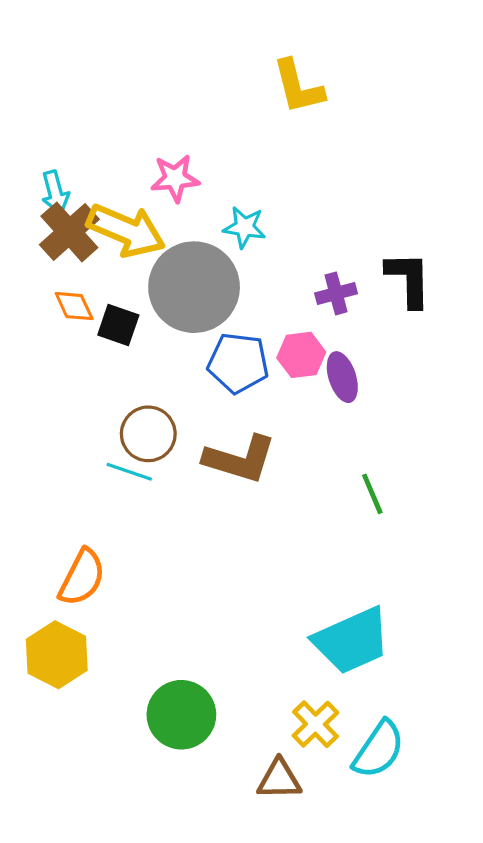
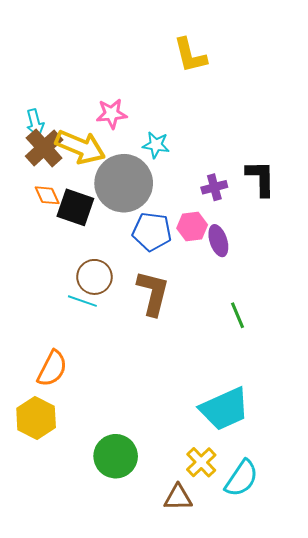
black square: (118, 325) -> (75, 207), size x1.4
brown L-shape: (240, 459) -> (153, 293), turned -93

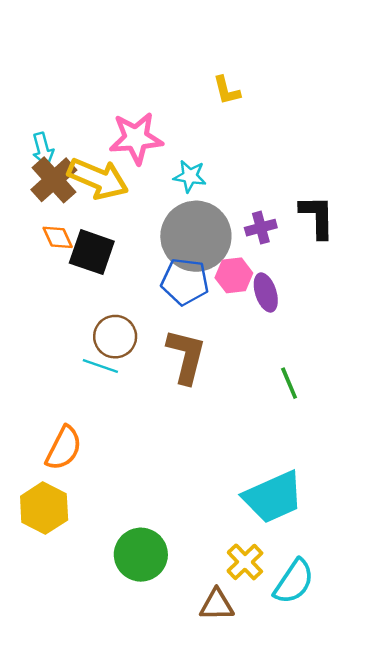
yellow L-shape: (190, 55) -> (227, 90), moved, size x0.7
pink star: (112, 114) -> (136, 138), size x1.4
gray circle: (124, 183) -> (196, 236), moved

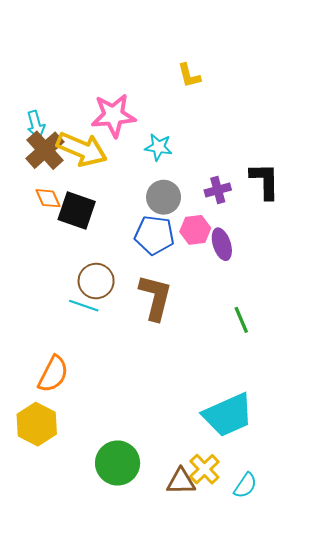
gray circle: (196, 236) -> (164, 197), size x0.6
cyan semicircle: (294, 582) -> (245, 485), size x0.7
brown triangle: (217, 605) -> (181, 481), moved

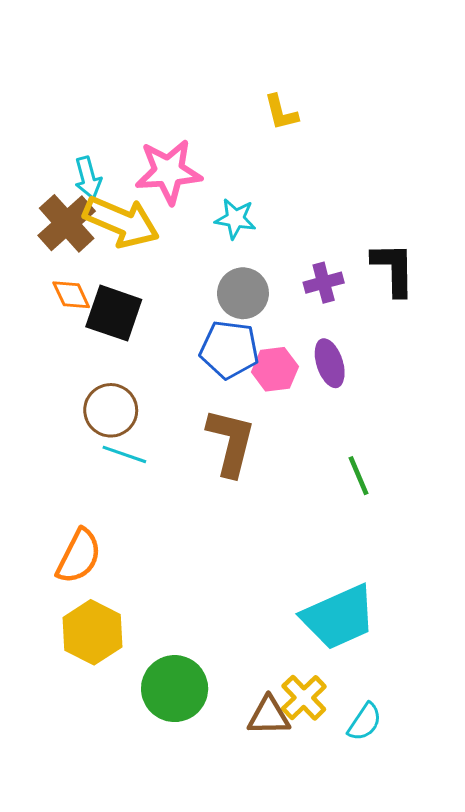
cyan arrow: (36, 125) -> (88, 178), moved
pink hexagon: (195, 230) -> (275, 369), moved
brown circle: (96, 281) -> (111, 410), moved
yellow hexagon: (37, 424) -> (92, 632), moved

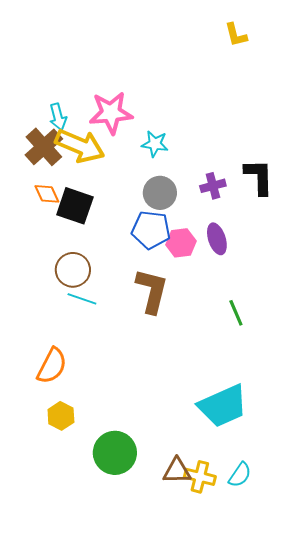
yellow L-shape: (281, 112) -> (236, 35), moved
yellow hexagon: (92, 632) -> (61, 416), size x0.7
yellow cross: (304, 698) -> (200, 477), moved, turned -32

